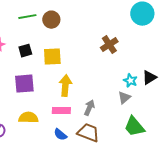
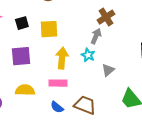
cyan star: (130, 81) -> (88, 55), moved
gray triangle: (124, 98) -> (108, 70), moved
gray arrow: (89, 108) -> (96, 36), moved

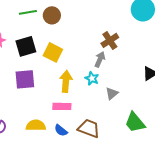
black square: (22, 23) -> (26, 46), size x1.5
yellow square: (49, 29) -> (53, 52), turned 30
yellow semicircle: (25, 90) -> (36, 125), moved

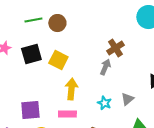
cyan star: (92, 78) -> (104, 103), moved
purple square: (25, 79) -> (30, 110), moved
gray triangle: (112, 93) -> (127, 99), moved

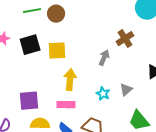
brown cross: (115, 48) -> (125, 39), moved
yellow square: (58, 60) -> (57, 51), turned -30

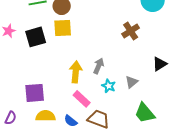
yellow square: (57, 51) -> (63, 28), moved
gray arrow: (104, 58) -> (99, 66), moved
pink rectangle: (66, 105) -> (82, 99), moved, turned 42

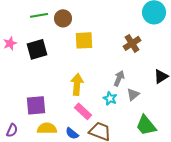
yellow square: (63, 28) -> (84, 40), moved
gray arrow: (99, 66) -> (119, 78), moved

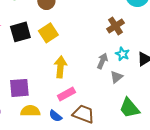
yellow square: (84, 40) -> (48, 33), moved, turned -30
cyan star: (110, 98) -> (122, 54), moved
pink rectangle: (83, 111) -> (66, 94), turned -72

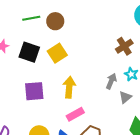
black square: (20, 32) -> (29, 52), turned 35
purple square: (19, 88) -> (34, 91), moved

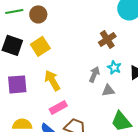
yellow arrow: (69, 87) -> (52, 80), turned -35
gray triangle: (125, 97) -> (108, 90), turned 32

